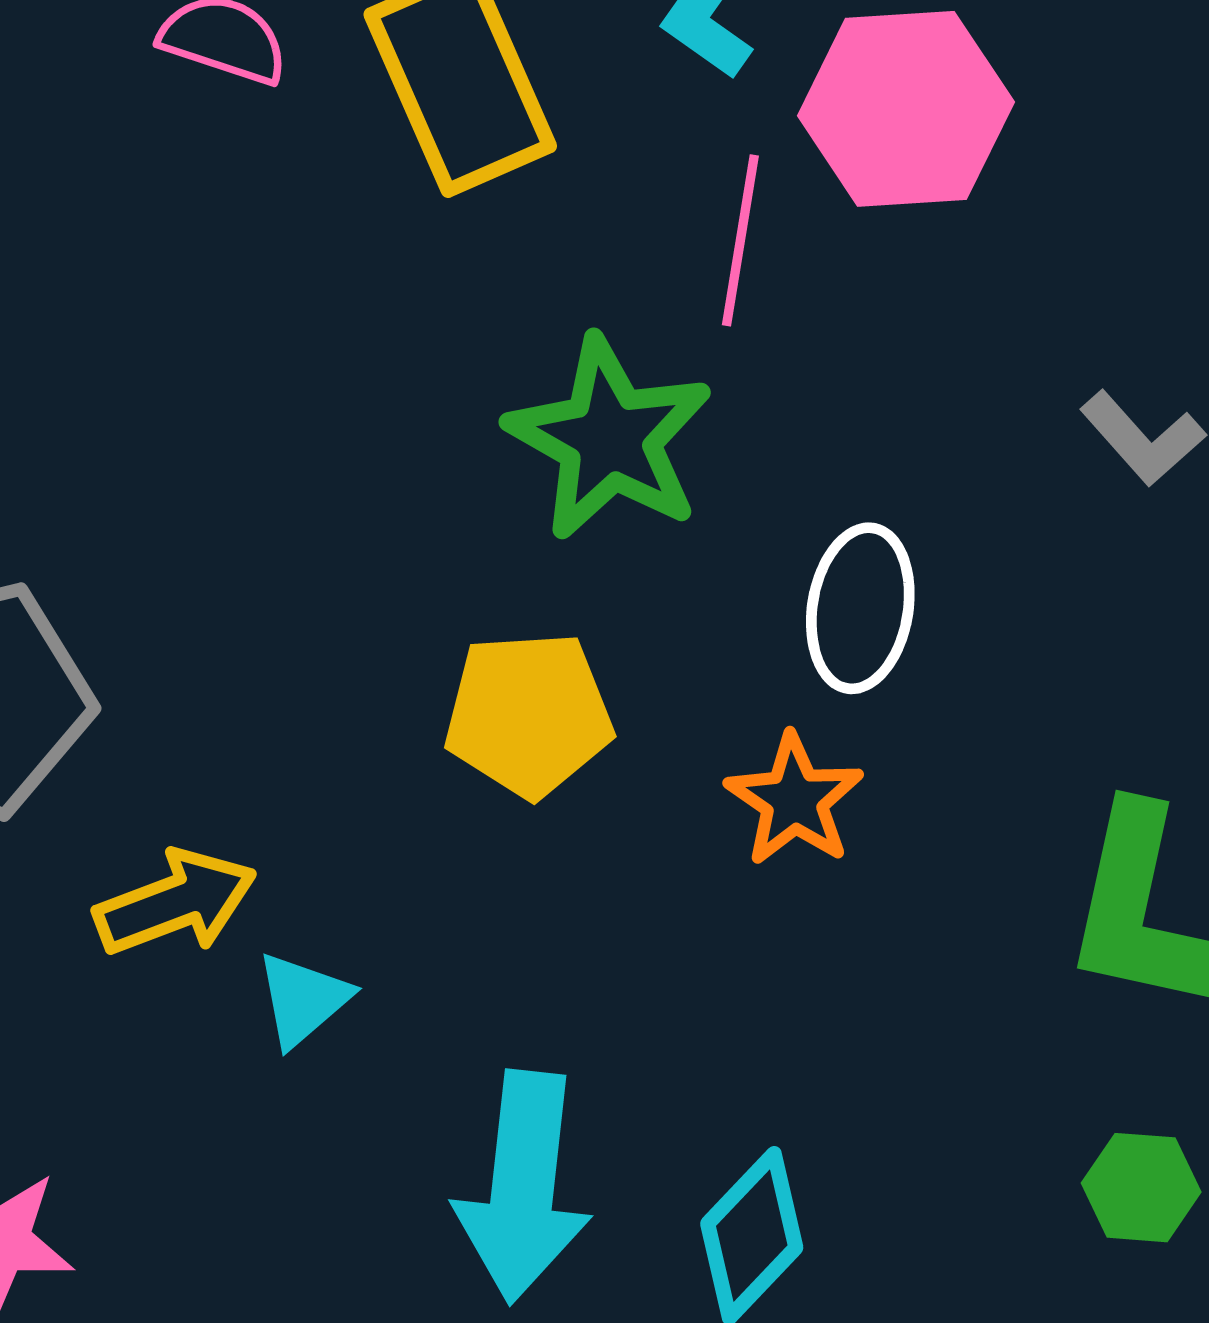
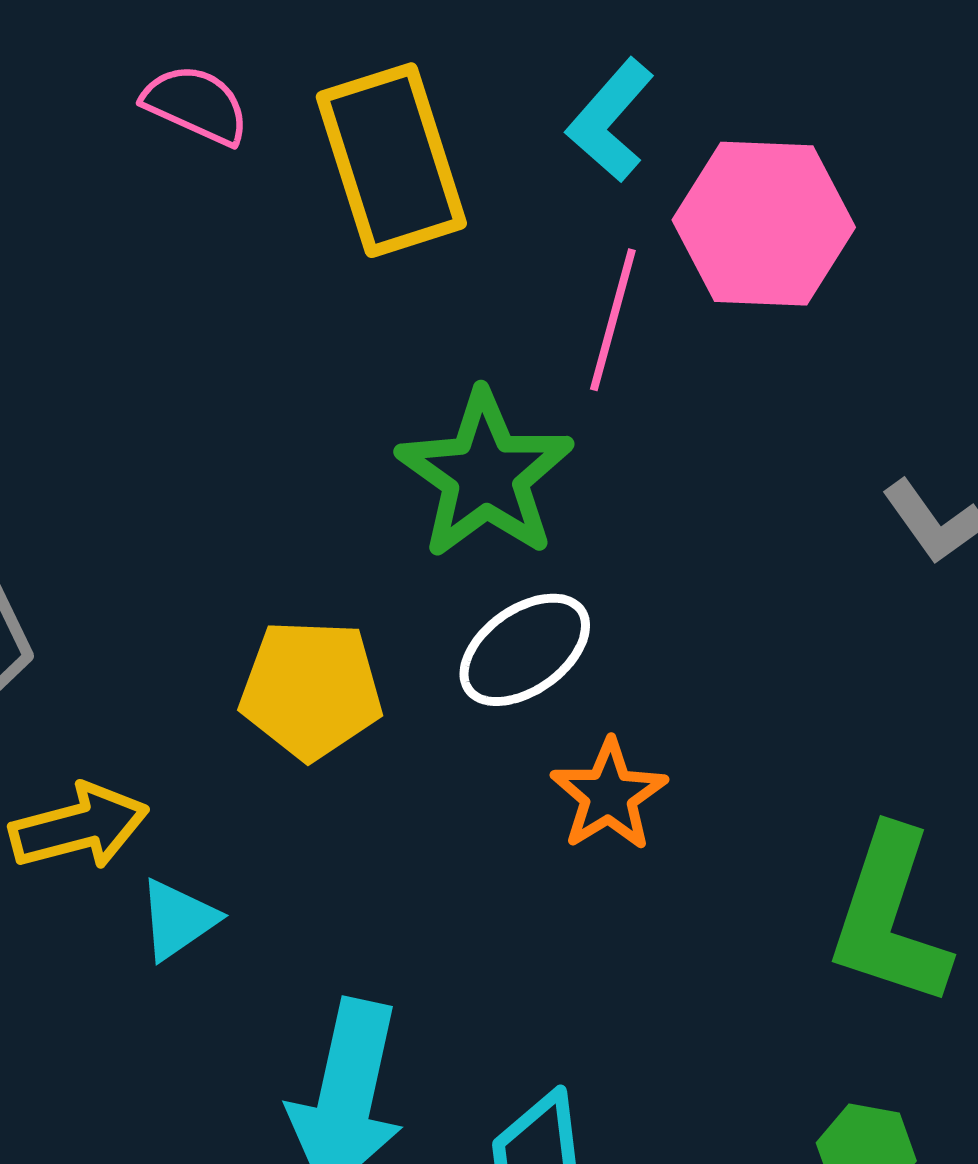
white ellipse: (860, 608) -> (525, 650), moved, turned 39
yellow pentagon: (529, 714) -> (311, 689), moved

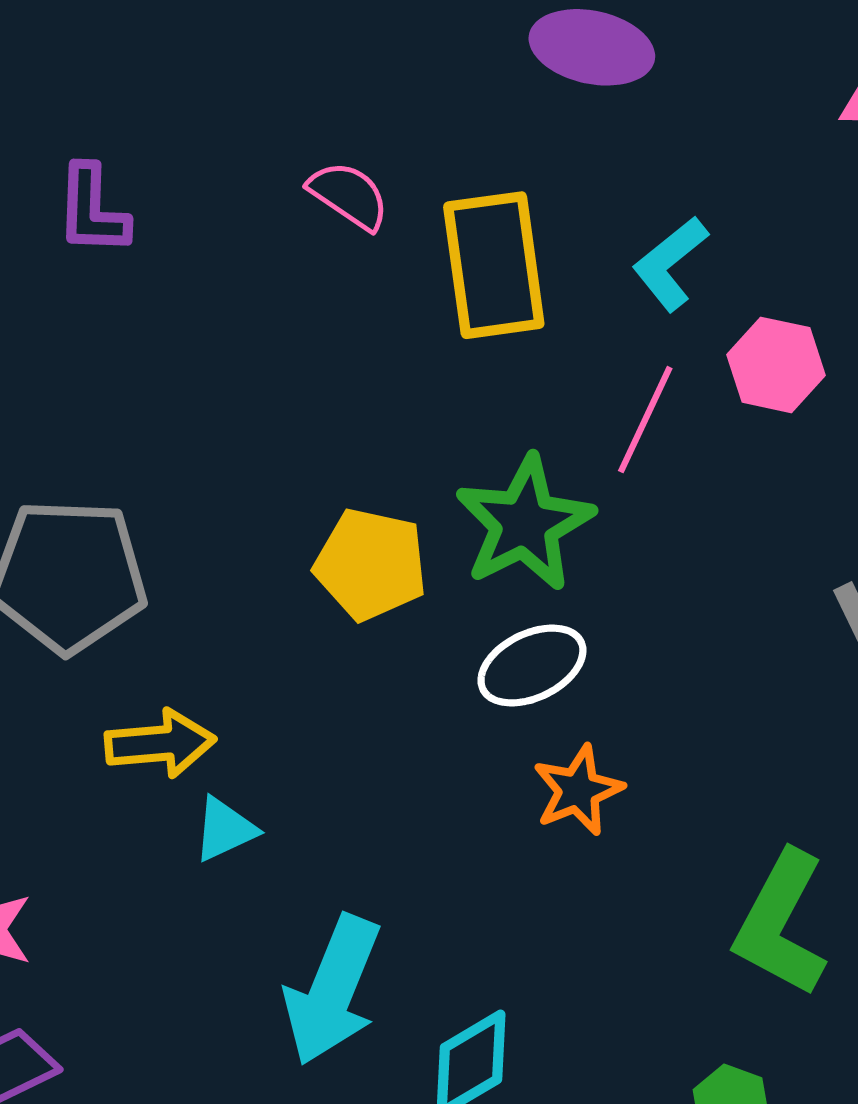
pink hexagon: (764, 224) -> (776, 365), size x0.7
yellow pentagon: (311, 689) -> (371, 564), moved

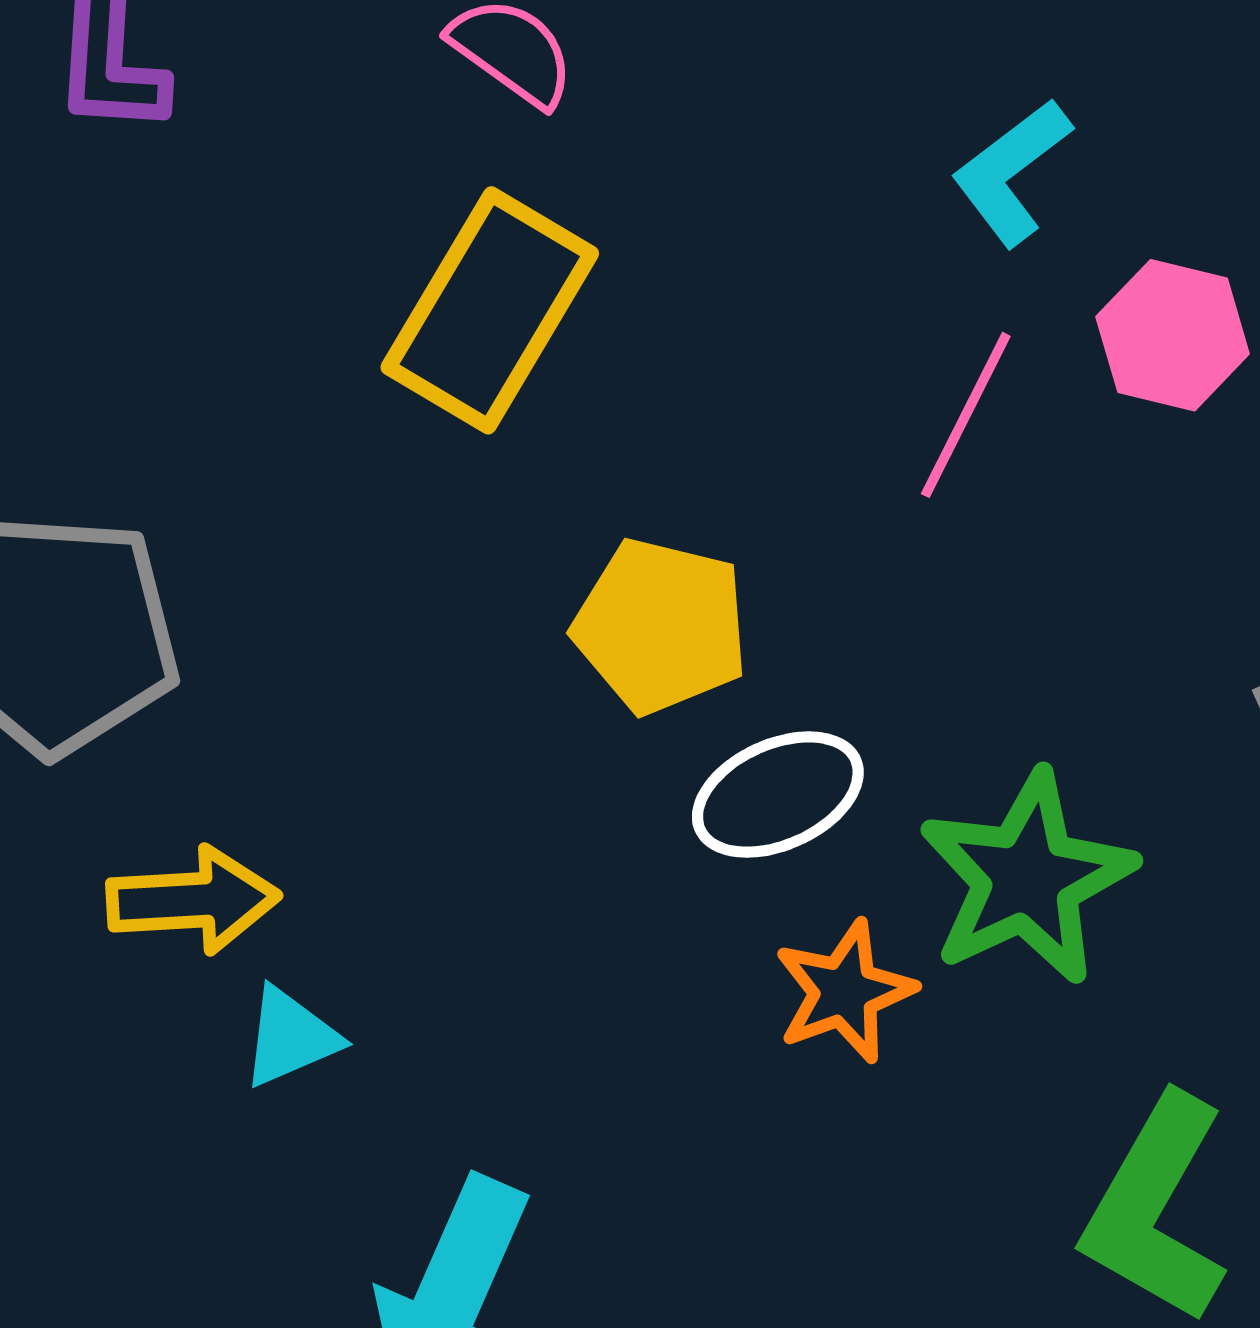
yellow rectangle: (494, 265) -> (490, 310), moved, turned 37
green star: (525, 523) -> (1027, 878), moved
yellow pentagon: (371, 564) -> (661, 626), moved

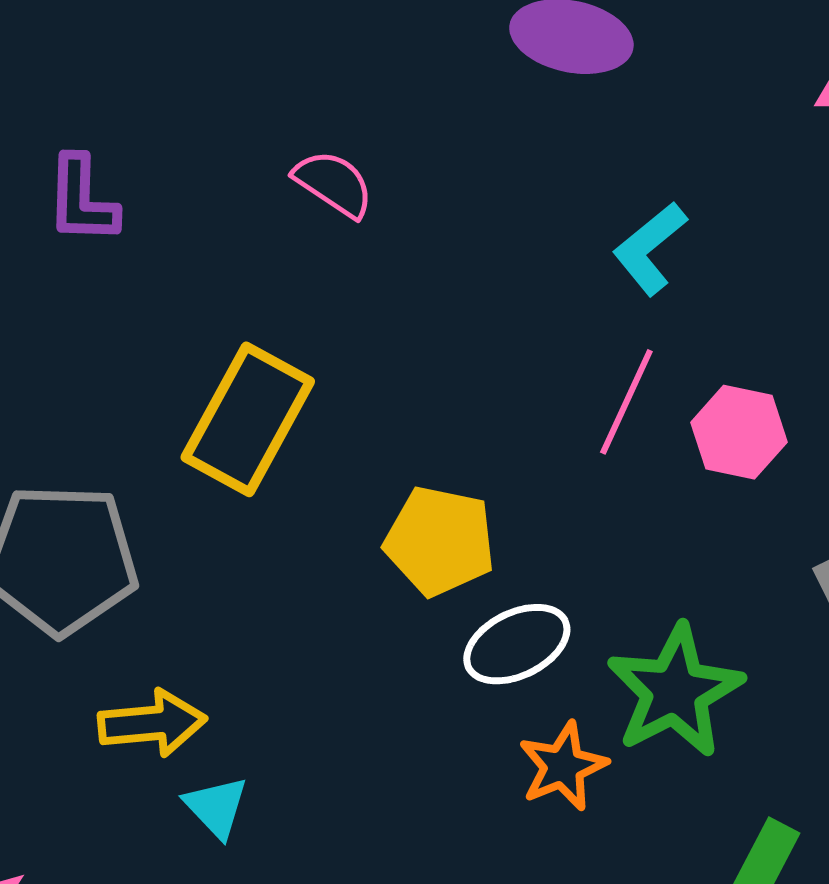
yellow rectangle: (490, 310) -> (248, 419), moved
pink hexagon: (1173, 335) -> (739, 432), moved
cyan triangle: (290, 1037) -> (216, 807), turned -48

